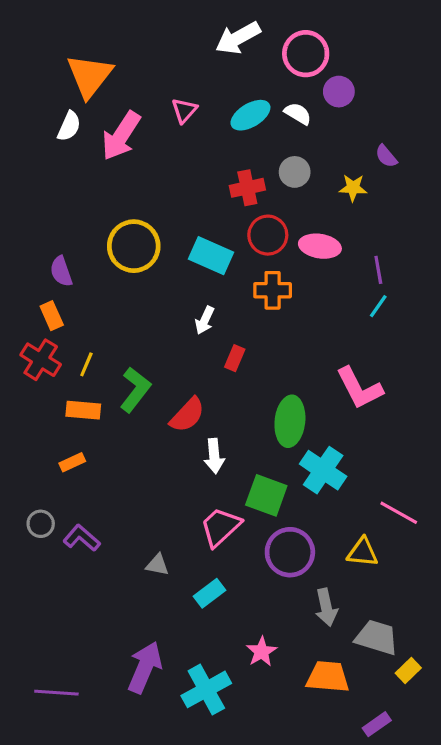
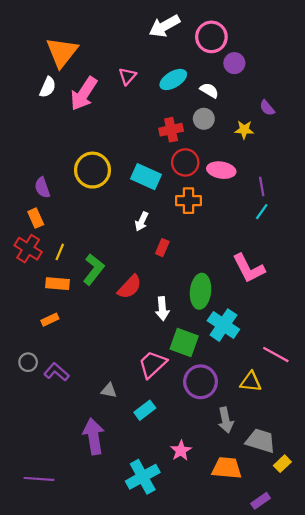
white semicircle: (298, 114) -> (209, 90), moved
white arrow: (214, 456) -> (162, 309), moved
purple arrow: (145, 667) -> (94, 436), moved, turned -32

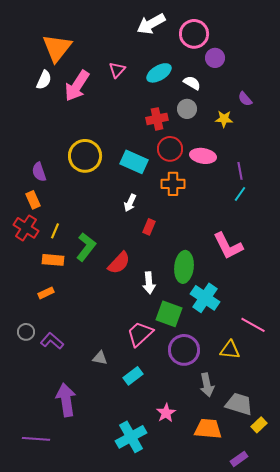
purple arrow: (94, 436) -> (66, 400), moved

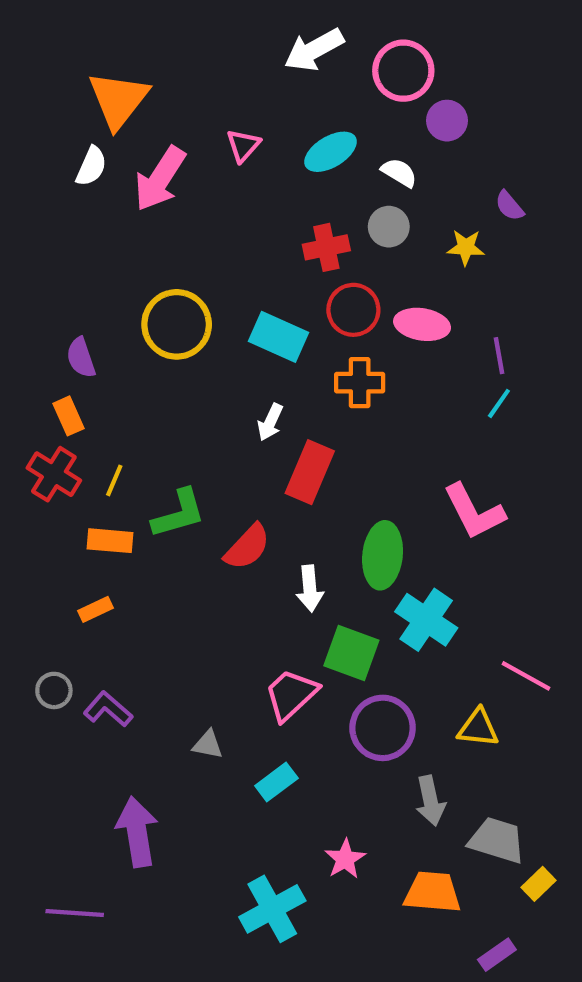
red rectangle: (149, 227) -> (310, 472), size x1.8
green L-shape: (86, 247) -> (179, 514), turned 36

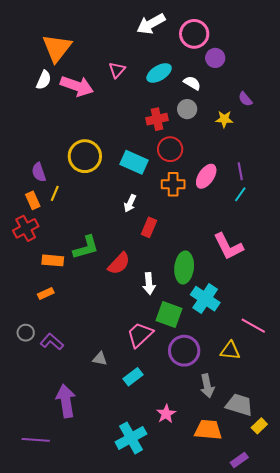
pink arrow: (160, 179) -> (77, 86), turned -104
pink ellipse: (422, 324) -> (206, 176), moved, turned -65
red rectangle: (310, 472) -> (149, 227), size x0.7
red cross: (54, 474) -> (26, 228), turned 30
yellow line: (114, 480) -> (55, 193), moved

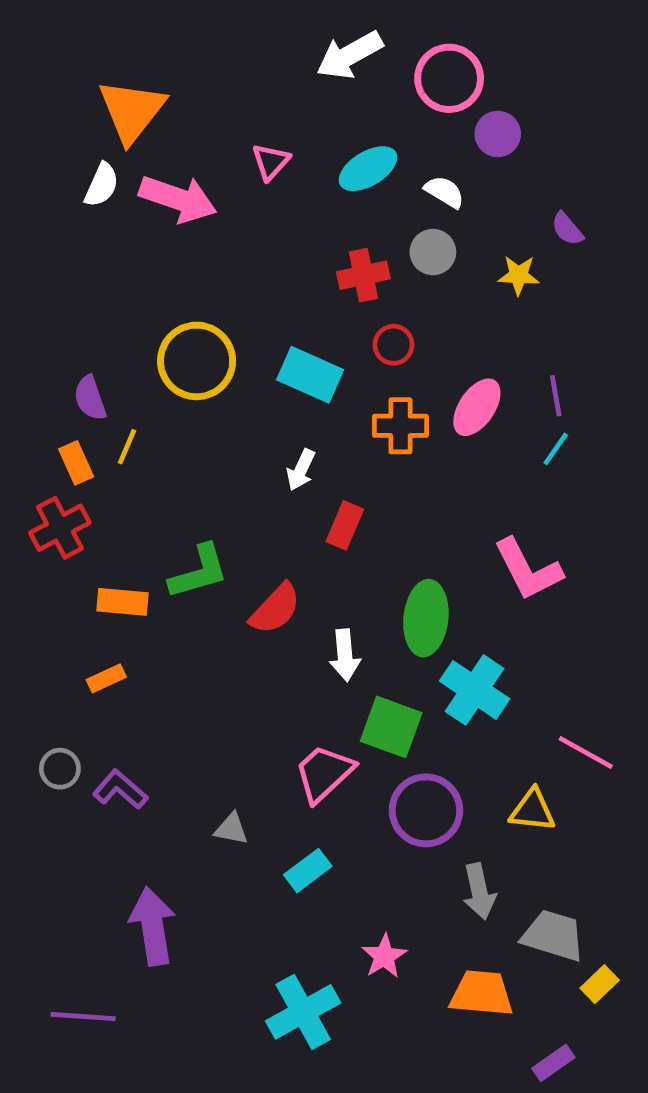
red circle: (170, 149) -> (393, 345), size x0.7

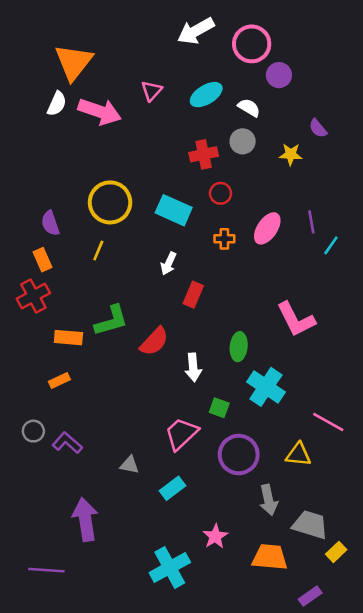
orange cross: (400, 426) -> (224, 239), size x0.7
yellow line: (127, 447) -> (98, 251), moved
cyan line: (556, 449) -> (331, 245), moved
green ellipse: (426, 618) -> (239, 347), size x0.7
green square: (391, 727) -> (219, 408), size x0.6

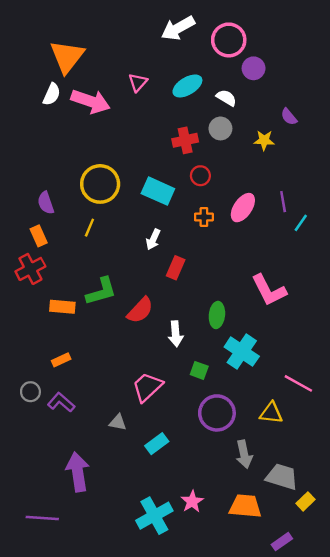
orange rectangle: (59, 380) -> (61, 360), moved
pink trapezoid: (182, 434) -> (147, 387), moved
pink star: (215, 536) -> (192, 501), moved

